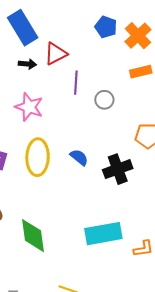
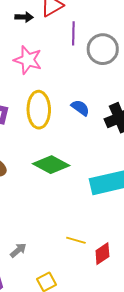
gray circle: (104, 100) -> (103, 49), size x1.6
green diamond: (33, 236) -> (51, 165), moved, turned -51

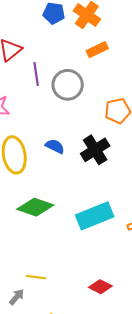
yellow line: (76, 240) -> (36, 277), moved
red diamond: (102, 254) -> (100, 287), turned 70

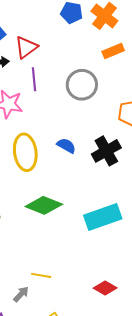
purple line: (36, 74) -> (34, 79), moved

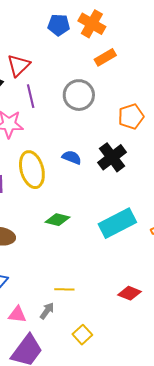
green diamond: (44, 205) -> (57, 220), size x0.7

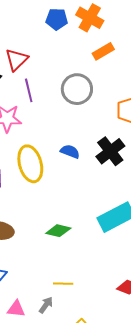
green diamond: (57, 220) -> (58, 231), moved

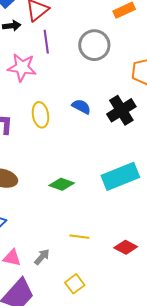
yellow ellipse: (30, 164) -> (40, 115), size x0.7
yellow line: (63, 284) -> (79, 237), moved

